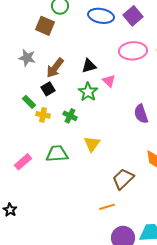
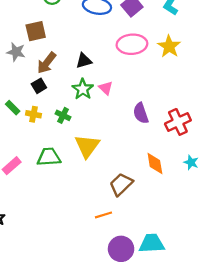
brown square: (45, 26) -> (36, 31), moved, turned -36
pink triangle: (109, 81) -> (106, 88), moved
green rectangle: (29, 102) -> (13, 108), moved
yellow triangle: (92, 144) -> (87, 146), size x1.4

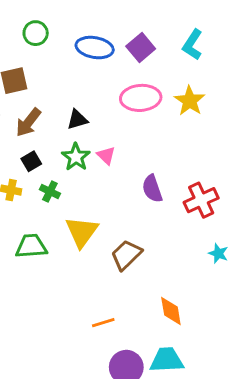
black square: (39, 86) -> (31, 161), moved
orange diamond: (155, 164) -> (171, 311), moved
brown trapezoid: (121, 184) -> (126, 255), moved

